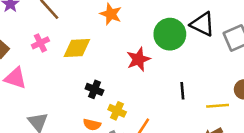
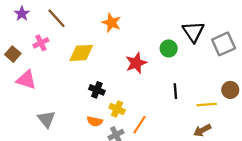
black triangle: (202, 24) -> (193, 32), turned 30
green circle: (170, 34) -> (169, 48), moved, size x0.6
pink cross: (40, 43) -> (41, 43), moved

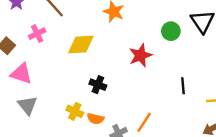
green circle: (169, 48) -> (171, 31), moved
yellow cross: (117, 109) -> (75, 111), moved
gray triangle: (46, 119) -> (27, 105), moved

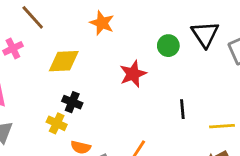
black cross: (98, 85) -> (72, 102), moved
yellow cross: (75, 111) -> (57, 123), moved

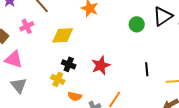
black triangle: (205, 34) -> (163, 16), turned 30
red star: (133, 74) -> (101, 65), moved

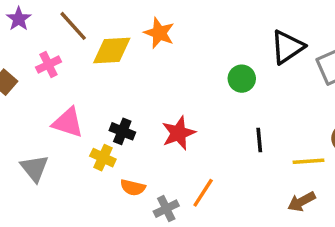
green circle: (137, 24) -> (242, 79), moved
yellow diamond: (63, 35) -> (112, 50), moved
pink triangle: (14, 59) -> (68, 123), moved

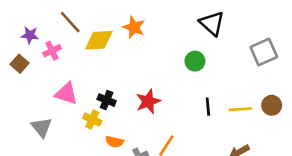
purple star: (19, 19) -> (30, 35), moved, turned -30
black triangle: (287, 47) -> (212, 23), moved, turned -44
yellow line: (309, 161) -> (240, 109), moved

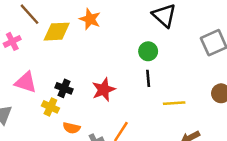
black line: (208, 107) -> (148, 78), moved
yellow line: (240, 109) -> (174, 103), moved

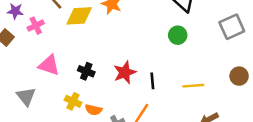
green circle: (148, 51) -> (178, 35), moved
black line: (148, 78) -> (152, 81), moved
yellow cross: (50, 107) -> (73, 101), moved

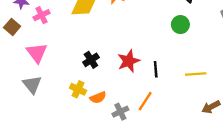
pink triangle: (49, 65) -> (37, 53), moved, turned 35
black cross: (86, 71) -> (91, 60), turned 35
orange semicircle: (93, 110) -> (98, 98), turned -35

